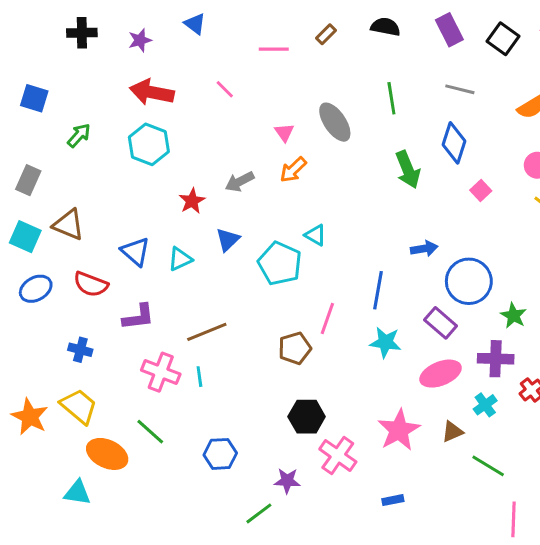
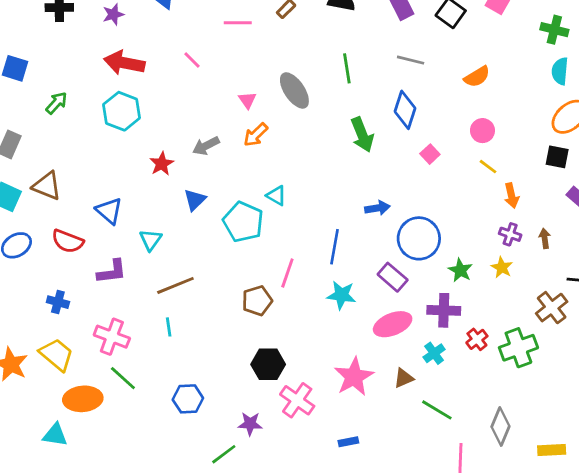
cyan triangle: (180, 259) -> (151, 240), moved, turned -30
pink cross: (161, 372) -> (112, 337), moved
orange ellipse: (107, 454) -> (83, 399), turned -30

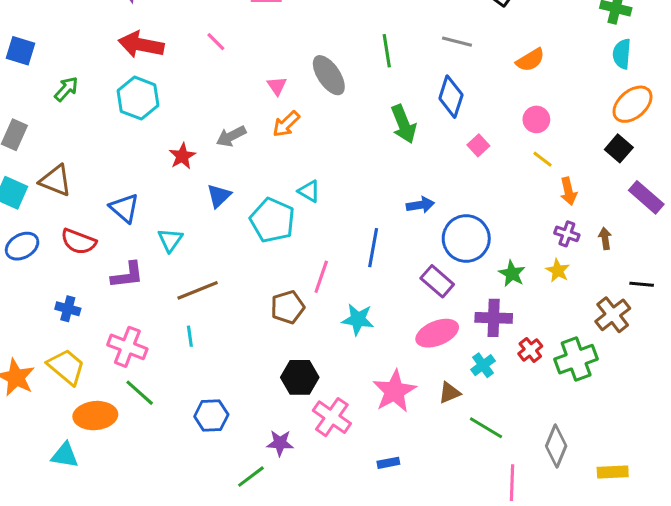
black square: (557, 157) -> (619, 148), turned 30
cyan star: (341, 295) -> (358, 319), moved

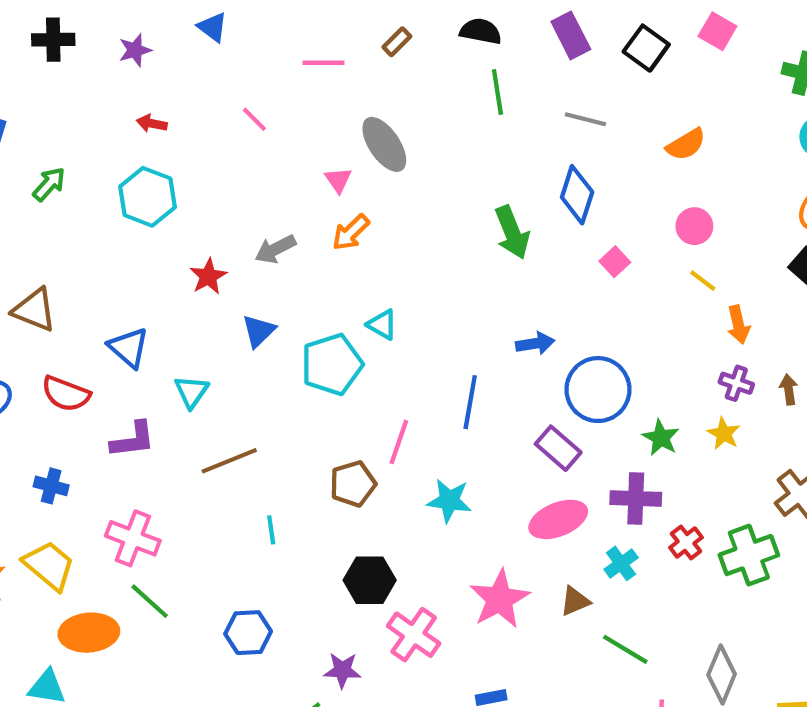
red arrow: (141, 45) -> (152, 123), size x0.5
green line: (387, 51) -> (497, 92), moved
gray ellipse: (329, 75) -> (384, 144), moved
cyan pentagon: (272, 220) -> (332, 364), turned 30
cyan line: (190, 336) -> (271, 530), moved

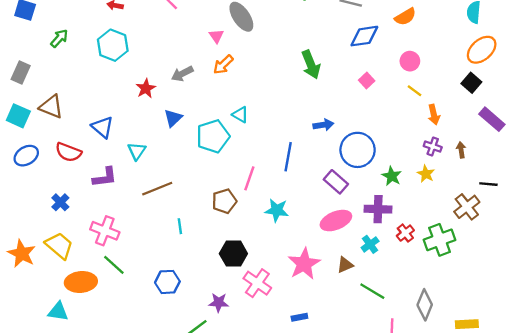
blue diamond: (577, 195) -> (364, 36), moved, turned 64
blue cross: (51, 486) -> (60, 202), turned 30

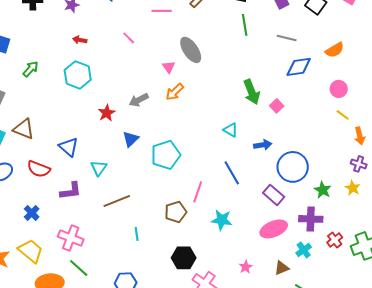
pink square: (367, 80) -> (277, 106), moved
cyan triangle: (240, 115) -> (231, 130), moved
blue line: (288, 157) -> (232, 173), turned -40
pink star: (304, 264) -> (246, 267), size x0.5

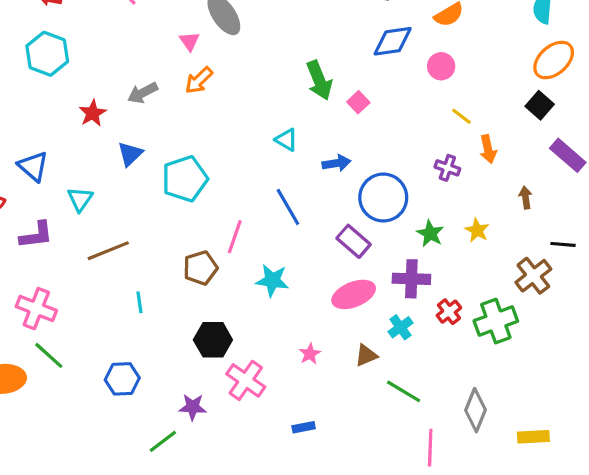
pink circle: (339, 89) -> (441, 66), moved
purple cross: (359, 164) -> (447, 168), moved

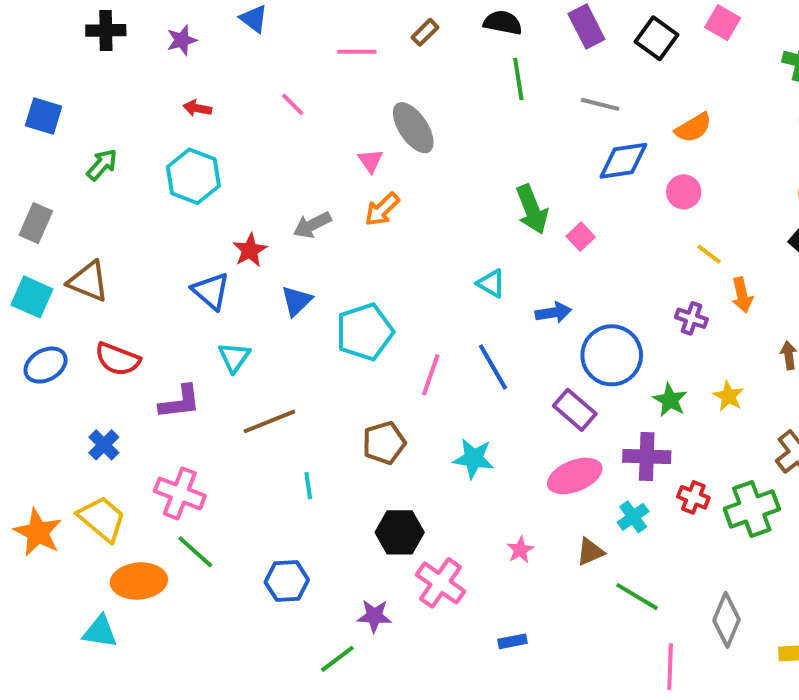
blue triangle: (33, 166) -> (211, 291), moved
pink line: (235, 237) -> (431, 375), moved
red cross: (449, 312) -> (693, 497), turned -30

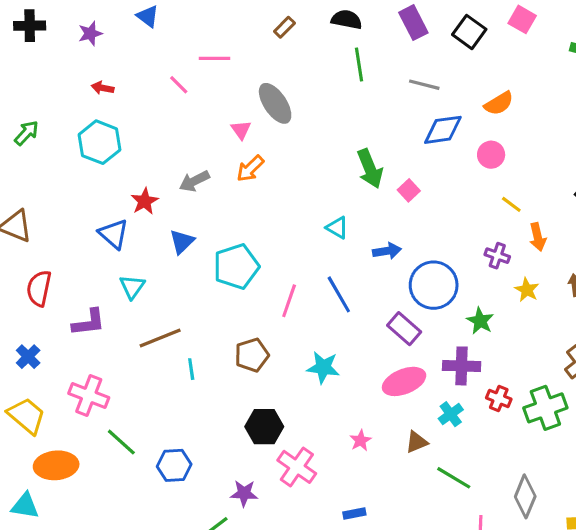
pink line: (357, 52) -> (215, 58), moved
red semicircle: (118, 359) -> (39, 288), turned 81
yellow star: (728, 396) -> (527, 290), moved
cyan line: (308, 486) -> (191, 369), moved
green line: (195, 552) -> (121, 442), moved

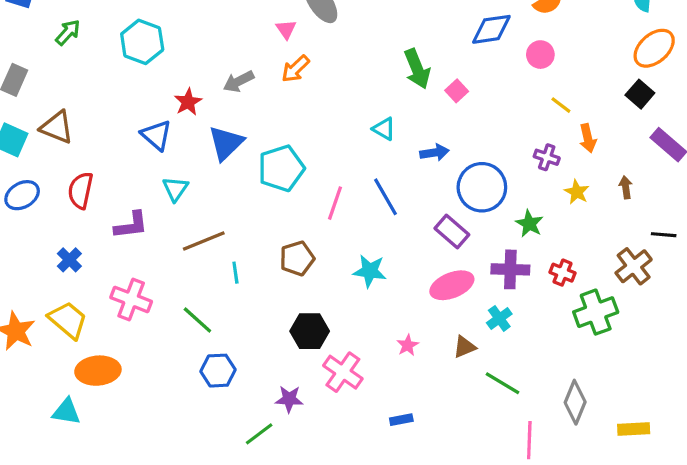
blue triangle: (182, 242) -> (226, 143), size x1.4
red cross: (499, 399) -> (562, 273), moved
green line: (121, 442) -> (197, 320), moved

